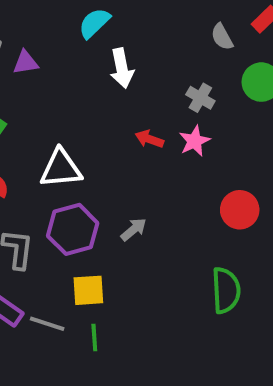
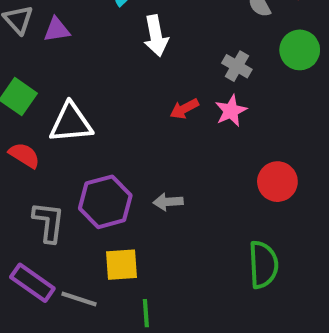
red arrow: (149, 139) -> (184, 109), turned -48
white triangle: (61, 168) -> (71, 123), moved
gray arrow: (134, 229) -> (168, 202), turned -144
green line: (94, 337) -> (146, 313), moved

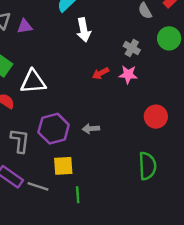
pink star: (231, 111) -> (128, 74), turned 30

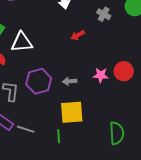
pink star: (128, 74) -> (101, 75), moved
yellow square: (63, 166) -> (72, 112), moved, size x1.4
green semicircle: (147, 166) -> (117, 133), moved

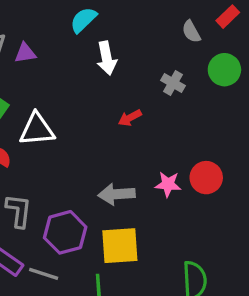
purple hexagon: (39, 81) -> (65, 232), moved
gray arrow: (70, 81) -> (117, 194), size x1.5

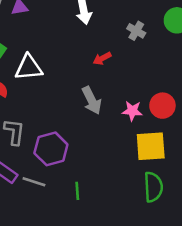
gray arrow: (117, 194) -> (92, 100), moved, turned -112
yellow square: (120, 246) -> (151, 146), moved

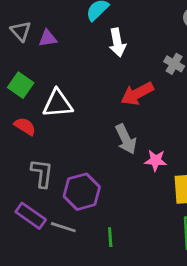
red arrow: (102, 58) -> (137, 94), size x1.6
pink star: (132, 111) -> (156, 160), moved

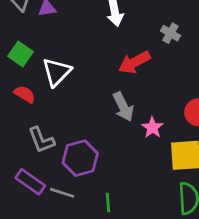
white triangle: (58, 104) -> (57, 72), turned -40
pink star: (156, 160) -> (152, 128), turned 30
gray L-shape: (42, 173) -> (41, 140), turned 152

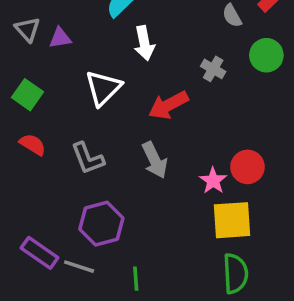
white triangle: (57, 72) -> (103, 88), moved
pink star: (152, 128) -> (213, 181), moved
gray L-shape: (41, 140) -> (88, 158), moved

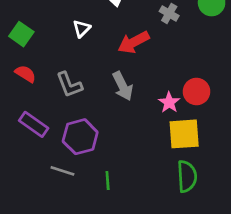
white triangle: (103, 88) -> (82, 29), size x0.6
purple rectangle: (40, 253) -> (34, 124), moved

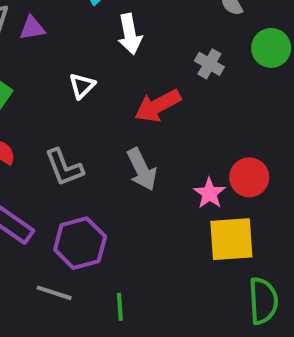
green semicircle: (187, 176) -> (263, 301), moved

